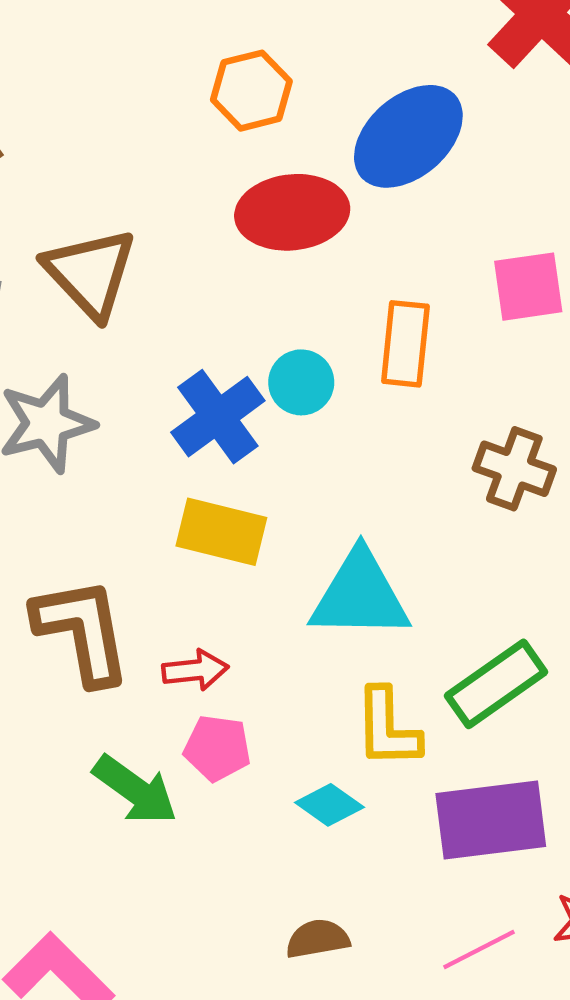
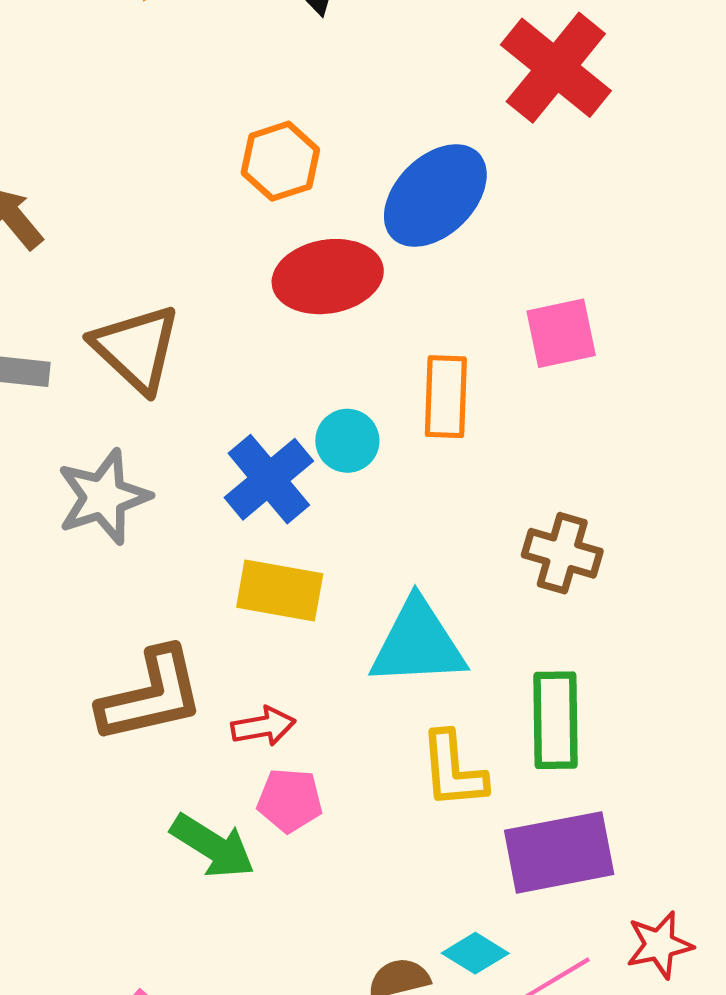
brown cross: (514, 469) -> (562, 553), moved
brown L-shape: (82, 631) -> (151, 695), turned 91
green rectangle: (496, 684) -> (555, 720), turned -52
cyan diamond: (329, 805) -> (475, 953), moved

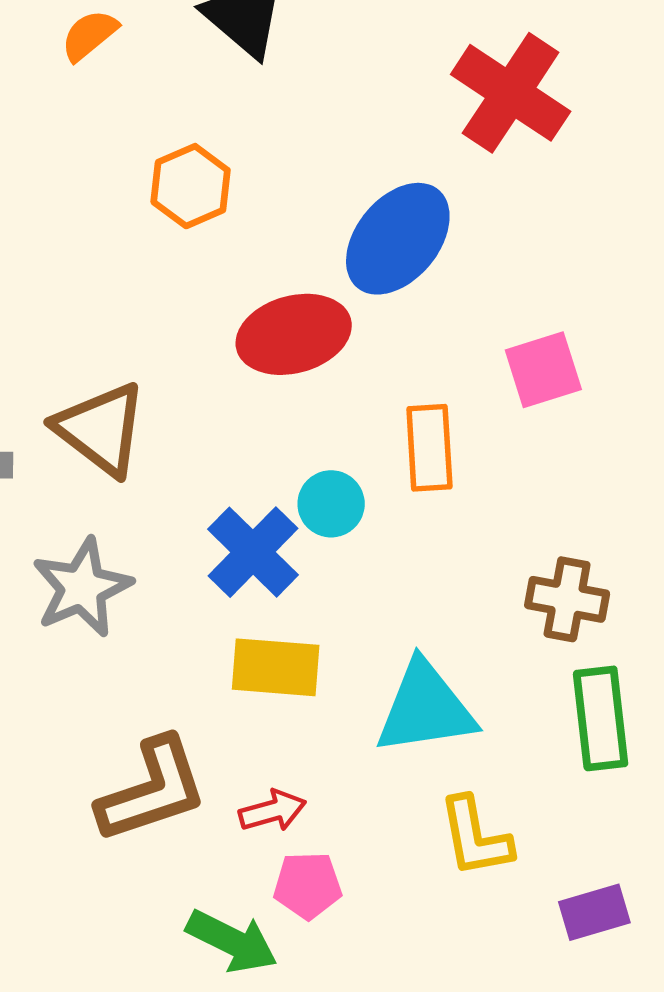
orange hexagon: (280, 161) -> (191, 186), moved
green rectangle: (555, 720) -> (601, 718), moved
purple rectangle: (559, 852) -> (594, 912), size x0.6

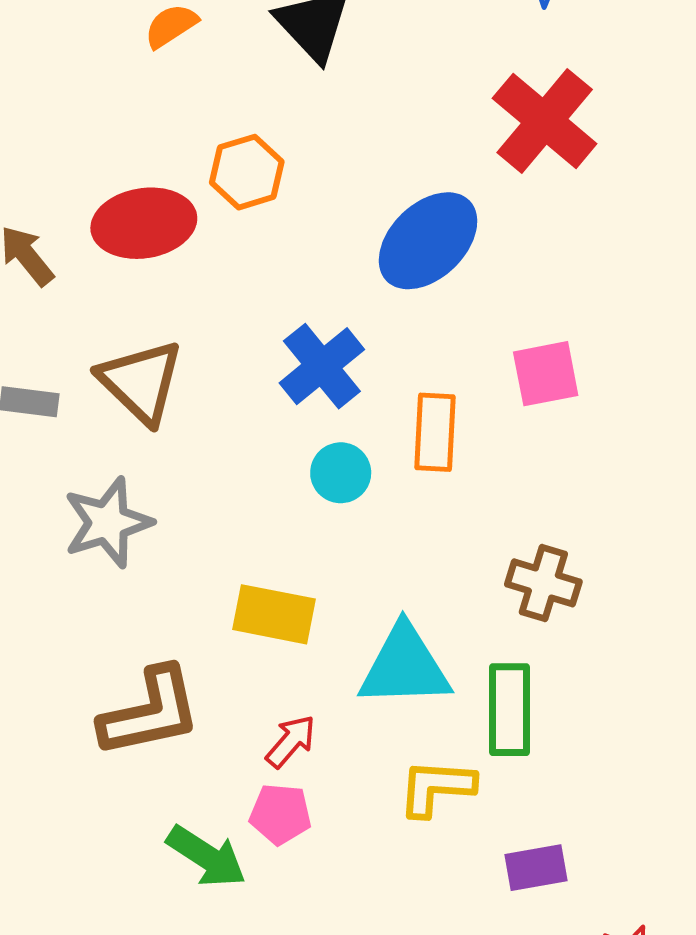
red ellipse: (294, 334) -> (144, 223), moved
blue cross: (253, 552) -> (322, 366), moved
green rectangle: (601, 718) -> (509, 710), moved
red arrow: (272, 811) -> (291, 741), moved, turned -40
yellow L-shape: (475, 837) -> (436, 788), turned 98

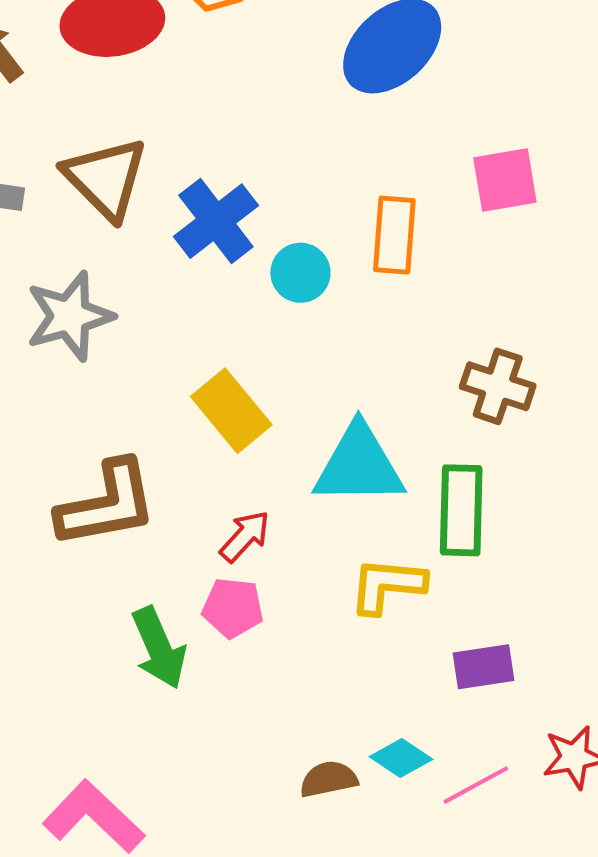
blue cross: (322, 366) -> (216, 221), moved
yellow rectangle: (274, 614) -> (231, 411), turned 38
green arrow: (206, 856) -> (159, 648), turned 32

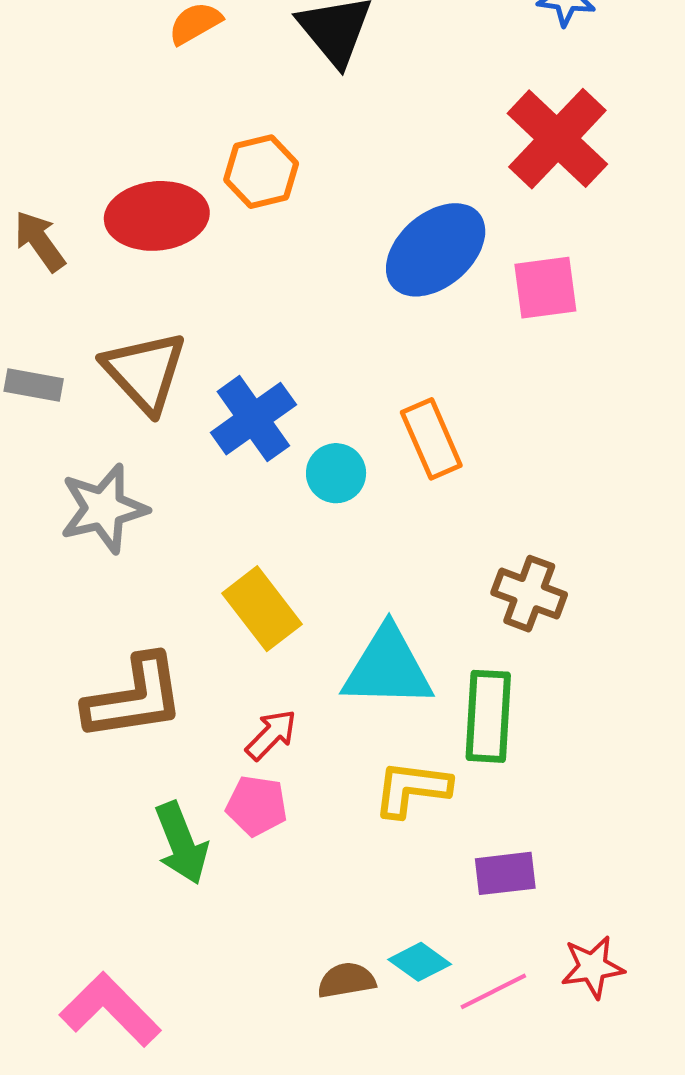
pink square: (505, 180) -> (545, 288), moved
orange rectangle: (394, 235) -> (431, 439), turned -30

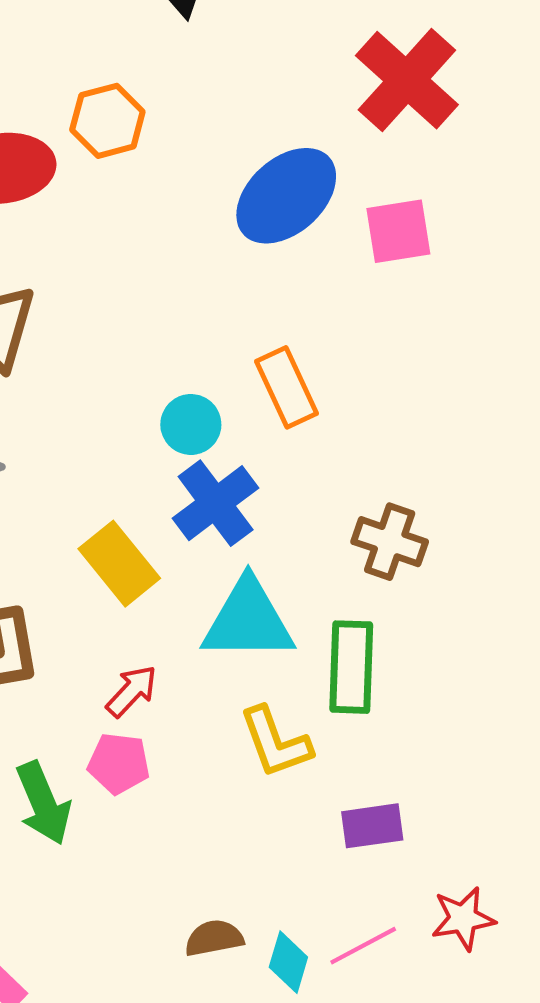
blue cross: (253, 419) -> (216, 503), moved
yellow L-shape: (412, 789) -> (275, 742), turned -116
cyan diamond: (420, 962) -> (288, 962), moved, turned 72

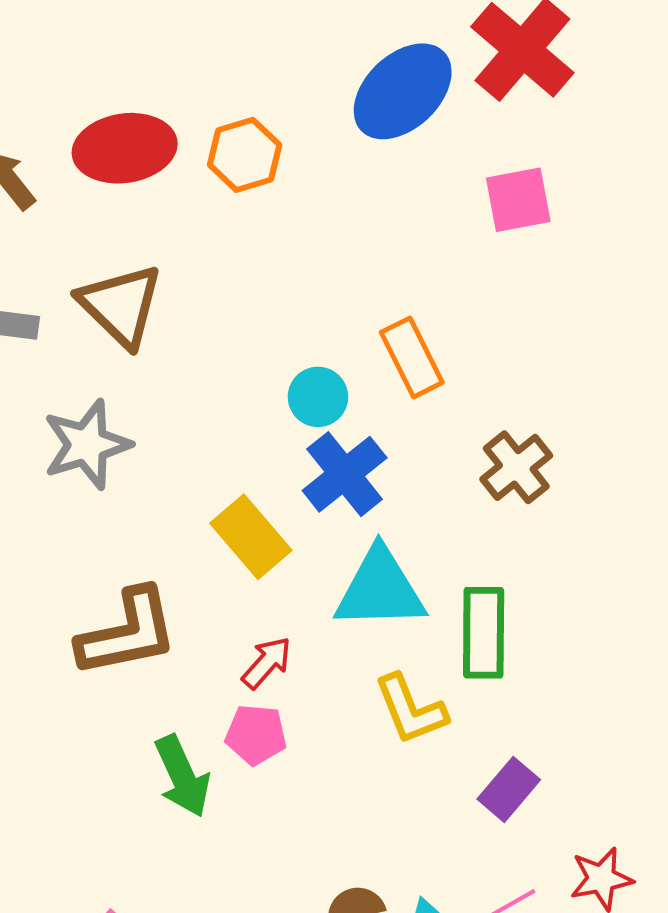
orange hexagon: (107, 121) -> (245, 155), moved
blue ellipse: (286, 196) -> (403, 91), moved
brown cross: (390, 542) -> (516, 467), moved, turned 34
purple rectangle: (372, 826) -> (509, 789), turned -40

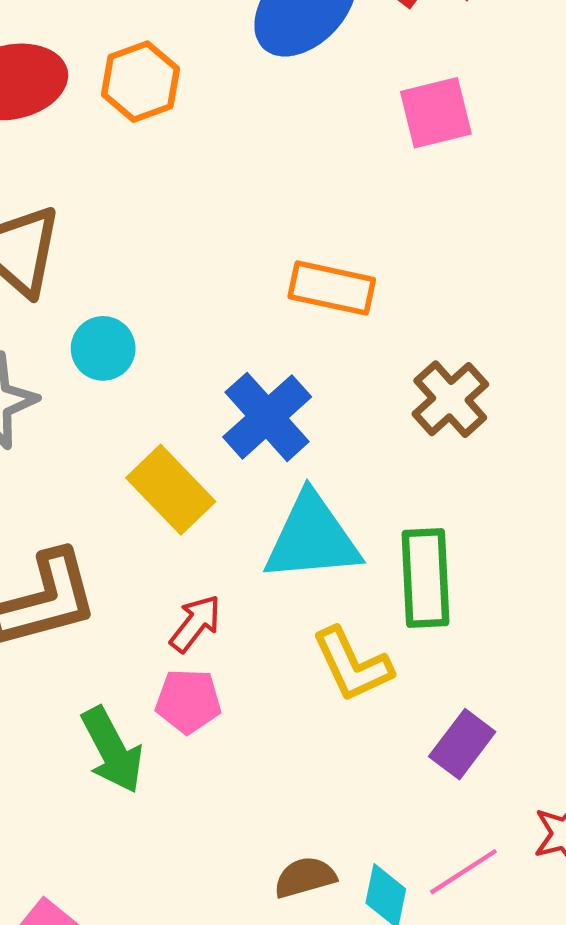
orange rectangle: (412, 357) -> (332, 288), turned -48
cyan circle: (318, 397) -> (103, 348), moved

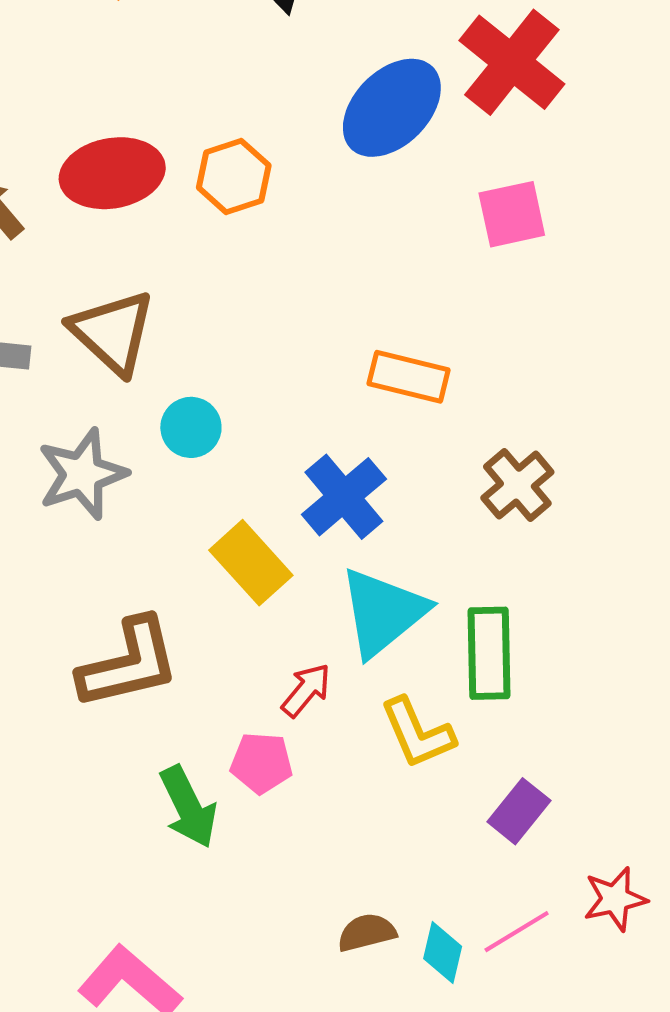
cyan triangle: (312, 538) -> (383, 612), turned -36
red arrow: (195, 623) -> (306, 690), moved

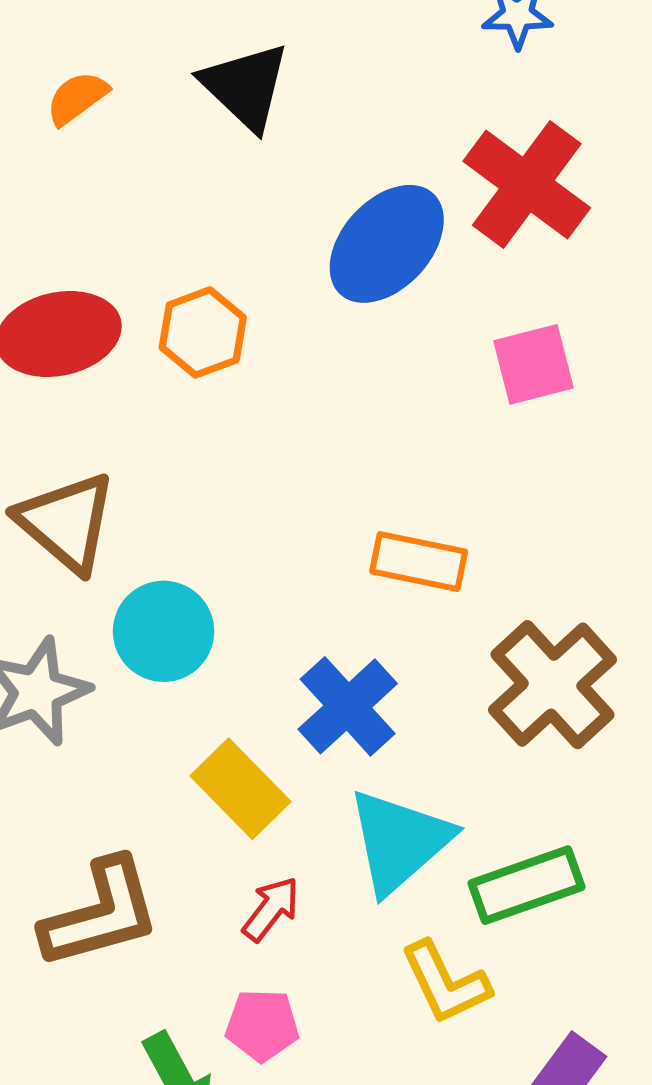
cyan circle: (191, 427) -> (164, 631), size x1.4
brown cross: (517, 485) -> (553, 685), size x1.5
green rectangle: (489, 653) -> (527, 885), turned 74
red arrow: (306, 690) -> (271, 909), moved

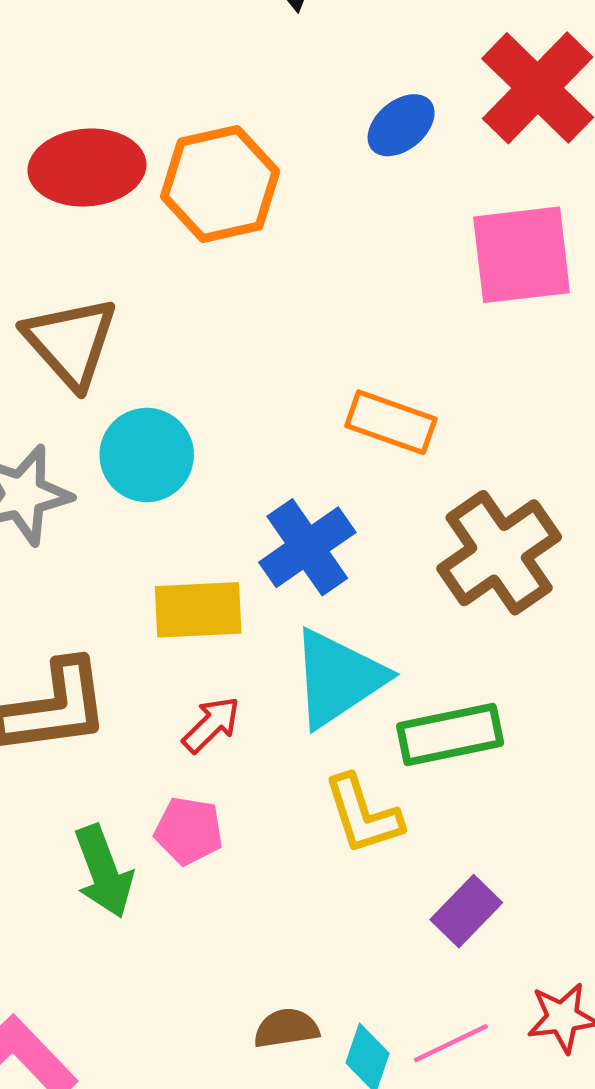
blue ellipse: (387, 244) -> (401, 125), size x0.6
orange hexagon: (203, 332) -> (220, 184), size x1.4
pink square: (534, 364) -> (522, 255), size x1.4
yellow rectangle: (241, 789) -> (198, 610), turned -56

